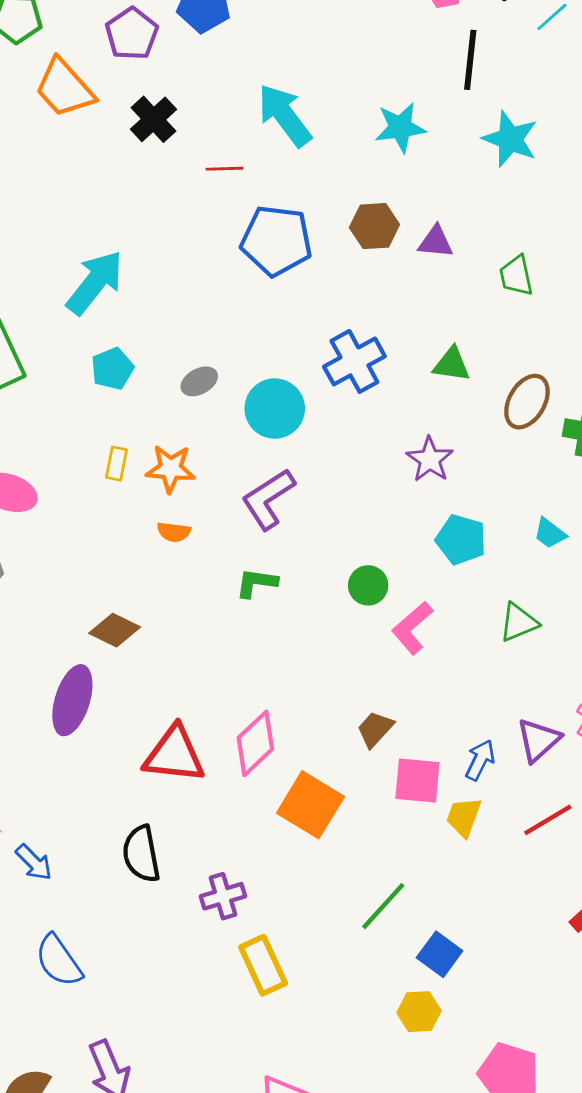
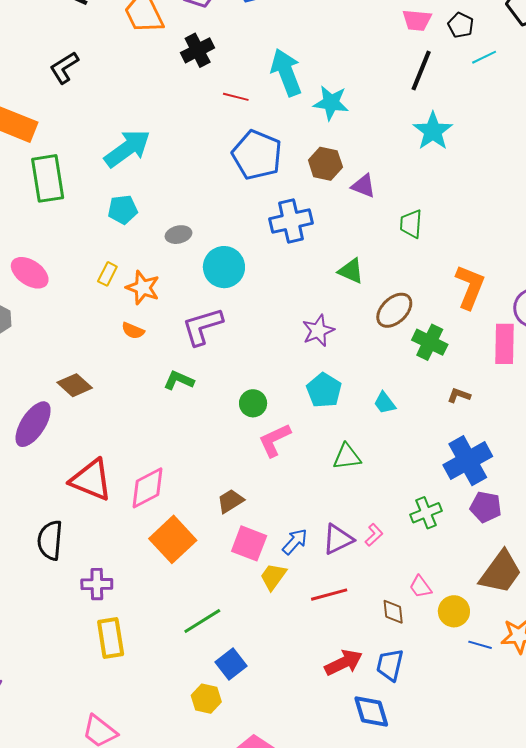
cyan star: (400, 128) -> (331, 103), moved
blue cross: (354, 361) -> (291, 221), moved

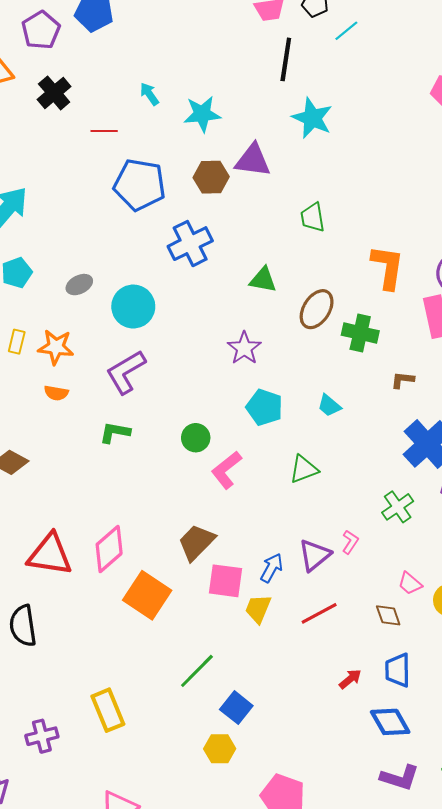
cyan arrow: (286, 72) -> (149, 94), size x0.5
purple triangle: (363, 186) -> (253, 160), moved, size x1.4
brown trapezoid: (230, 501) -> (196, 542), size x1.4
purple cross: (97, 584) -> (42, 736), moved
red arrow: (344, 663) -> (350, 679), size x0.6

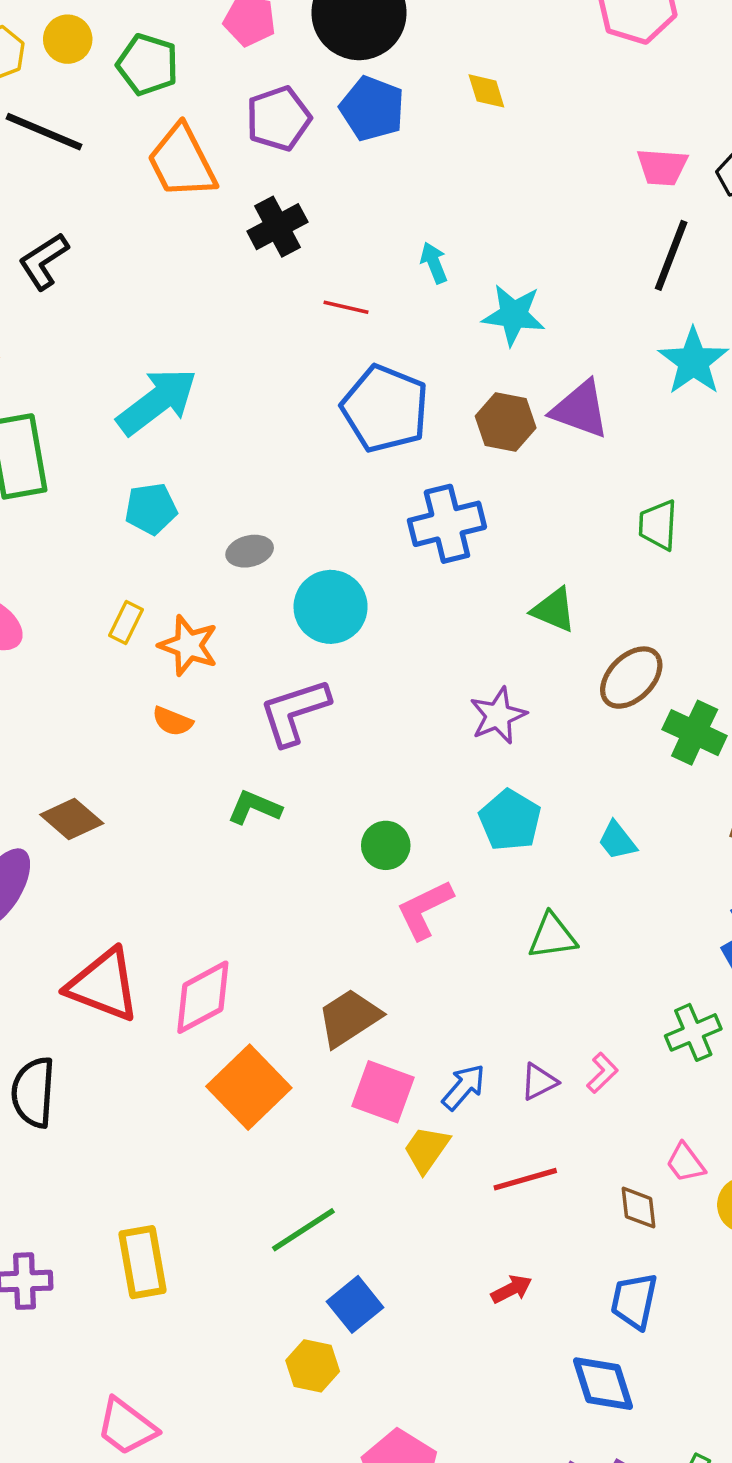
purple triangle: (315, 555) -> (539, 1082), size x0.7
red arrow: (350, 679) -> (512, 1289), moved

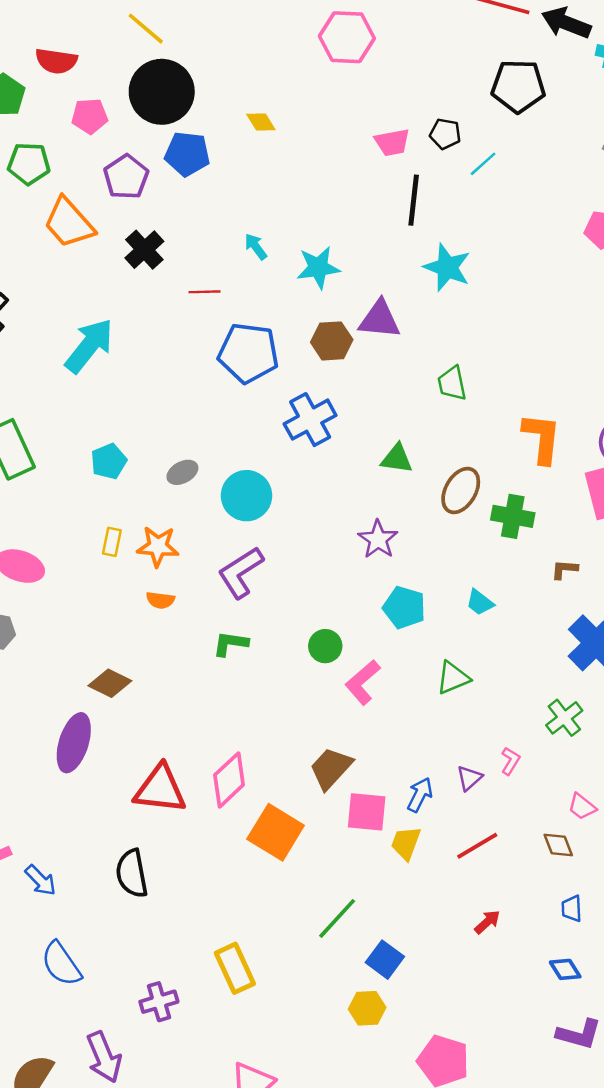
cyan arrow: (157, 401) -> (89, 346), moved
blue trapezoid: (634, 1301) -> (572, 909), size x0.7
blue diamond: (603, 1384) -> (565, 969), size x0.7

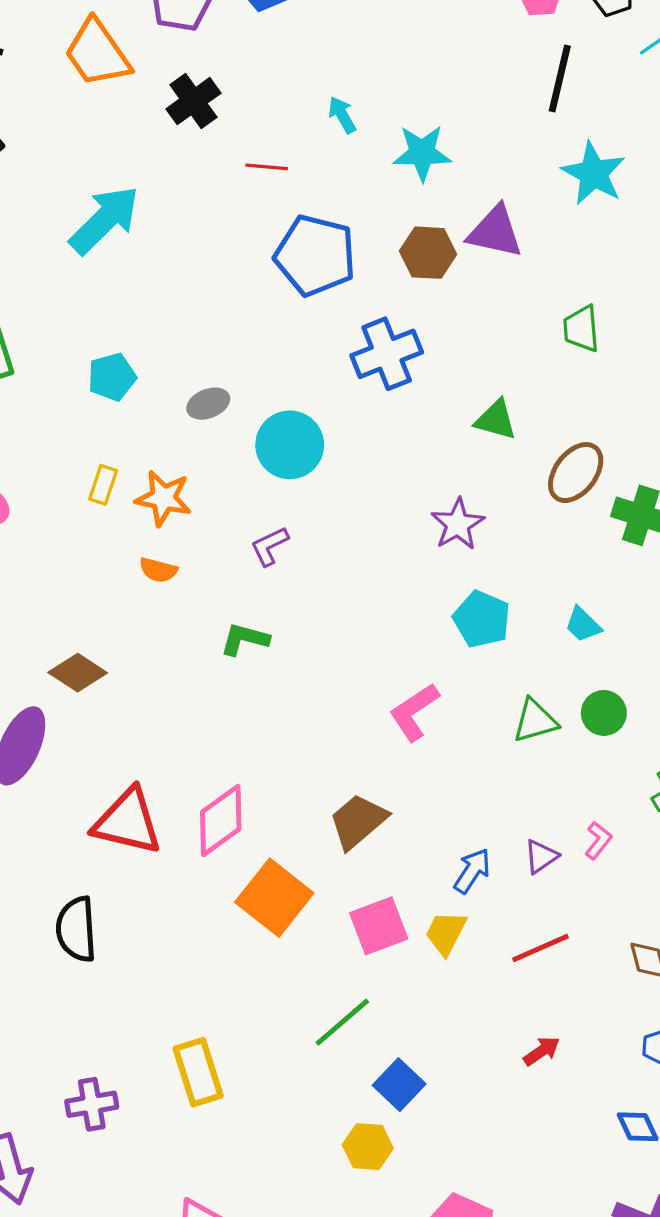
purple L-shape: (241, 572) -> (270, 546), size x0.6
green circle: (325, 646) -> (604, 713), moved
pink square: (367, 812) -> (379, 926), moved, turned -33

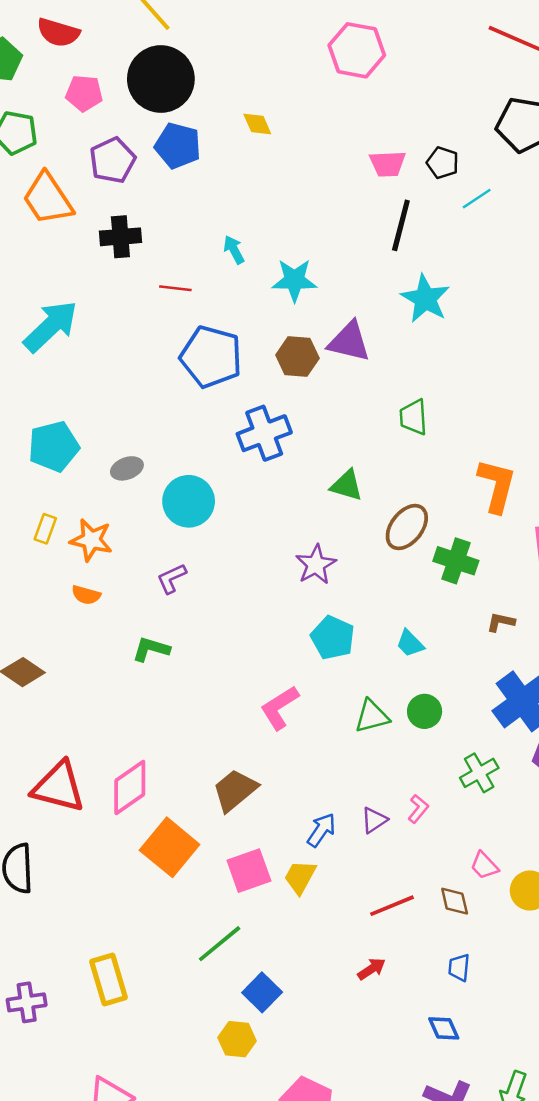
black cross: (193, 101) -> (120, 237), turned 30
cyan pentagon: (112, 377) -> (54, 446), size x1.4
red line: (540, 948) -> (392, 906), moved

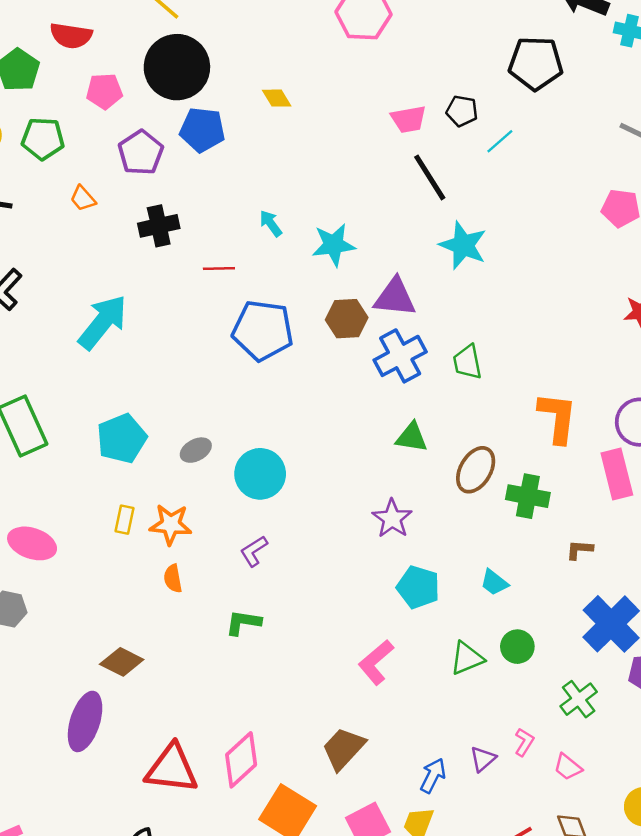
orange trapezoid: (48, 199) -> (83, 198), size x0.5
black line: (401, 225) -> (430, 177), turned -39
blue cross: (264, 433) -> (400, 356), moved
orange semicircle: (86, 595) -> (173, 578), turned 72
pink trapezoid: (484, 866) -> (568, 767), moved

